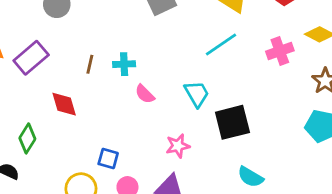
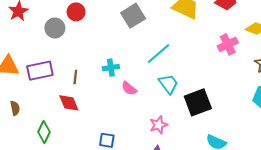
cyan line: (221, 44) -> (159, 54), moved
purple rectangle: (31, 58) -> (40, 71), turned 35
brown line: (90, 64) -> (75, 77), moved

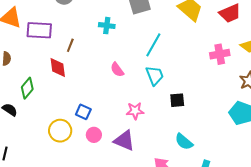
cyan line: (159, 54) -> (153, 45), turned -35
cyan cross: (111, 68) -> (107, 26), moved
black square: (198, 102) -> (177, 100), size x0.6

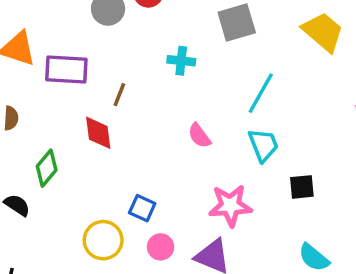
pink star: (135, 111) -> (230, 206), size x1.4

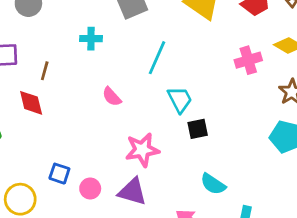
cyan trapezoid: (263, 145) -> (180, 100), moved
blue square: (142, 208) -> (59, 174), moved
yellow circle: (103, 240) -> (20, 199), moved

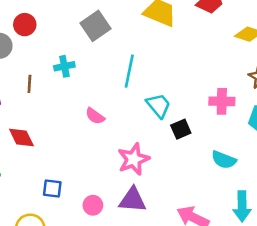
pink cross: (248, 60) -> (222, 101), moved, turned 30
brown line: (45, 71) -> (29, 84), moved
blue square: (59, 174) -> (52, 189), moved
cyan semicircle: (213, 184) -> (224, 160), moved

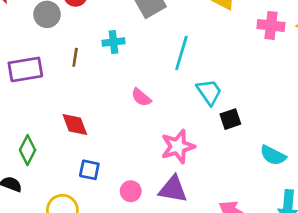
pink cross: (222, 101) -> (271, 25), moved
red diamond: (21, 137) -> (75, 124), moved

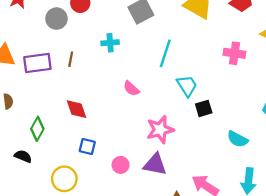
pink cross: (271, 25) -> (234, 53), moved
brown line: (75, 57) -> (71, 59), moved

